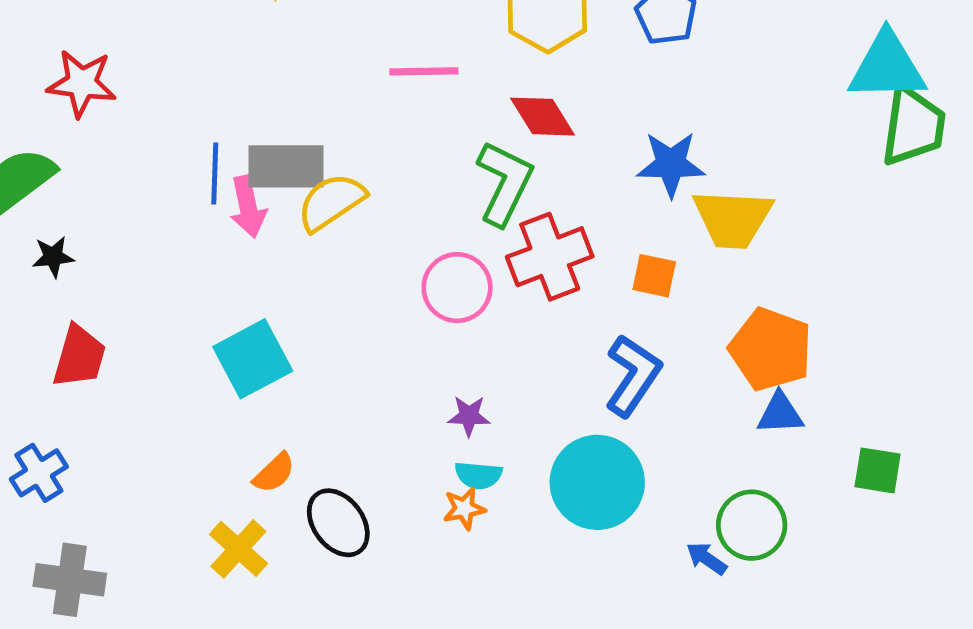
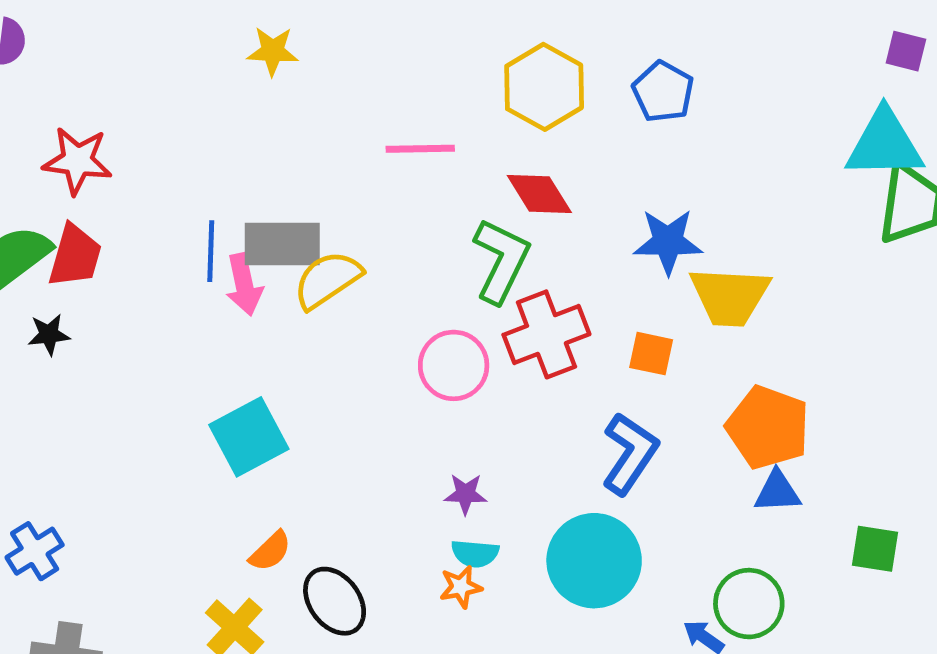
red trapezoid: (79, 356) -> (75, 256), moved

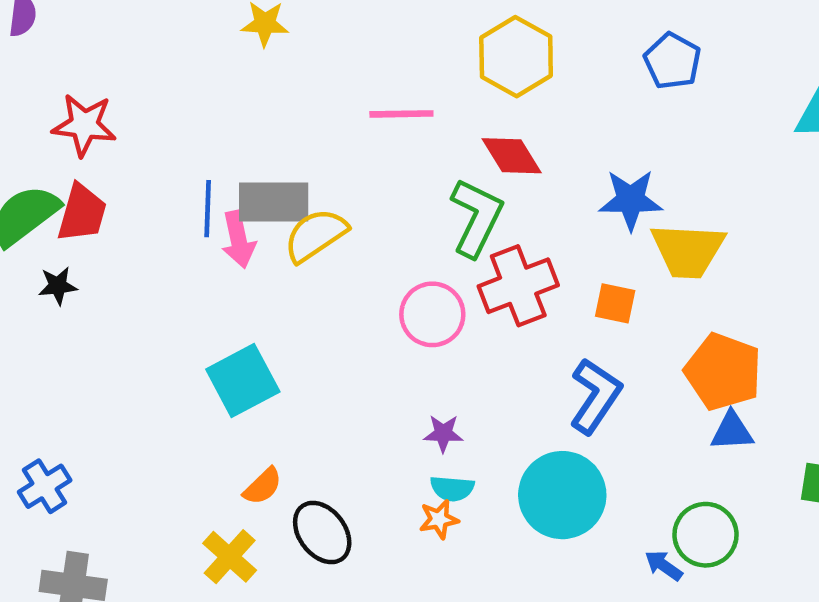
blue pentagon: (663, 92) -> (672, 61), moved

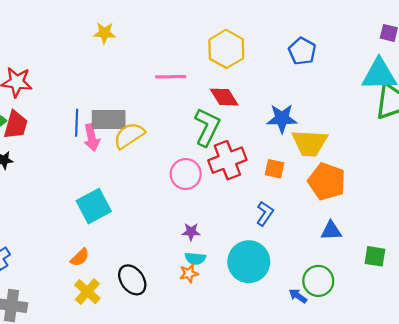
orange pentagon: (723, 372) -> (327, 182), moved
blue L-shape: (595, 396) -> (265, 214), size x0.7
orange semicircle: (263, 486) -> (80, 257), moved

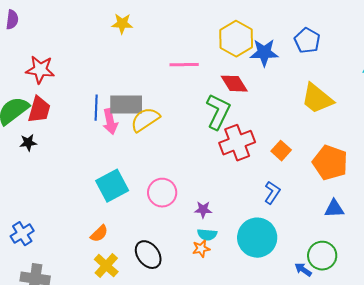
blue star: (282, 118) -> (264, 53), moved
yellow trapezoid: (310, 143) -> (317, 99), moved, turned 36
orange square: (274, 169) -> (281, 151), turned 30
pink circle: (186, 174) -> (162, 193), moved

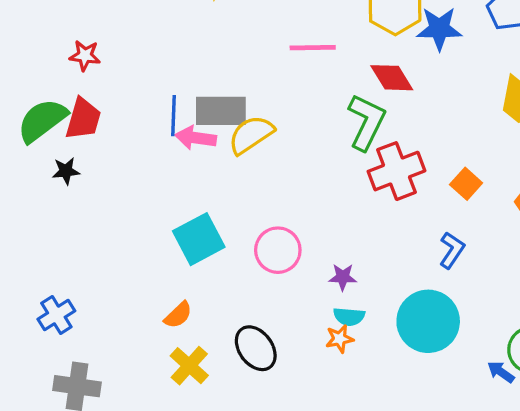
red star: (40, 70) -> (85, 56), size x0.7
pink arrow: (110, 122) -> (196, 138), turned 110

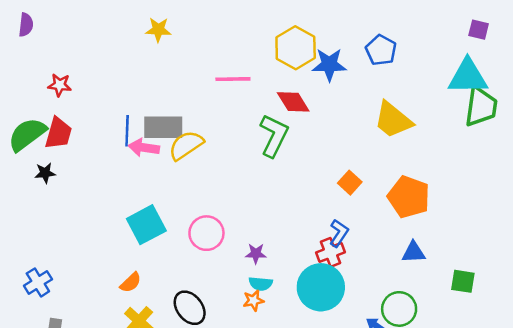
red cross: (397, 171) -> (330, 252), moved, size x0.7

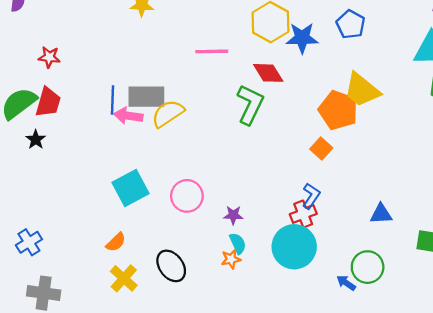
black star: (45, 173) -> (36, 140), turned -30
orange pentagon: (409, 197) -> (338, 110), moved
cyan semicircle: (261, 284) -> (238, 243), turned -120

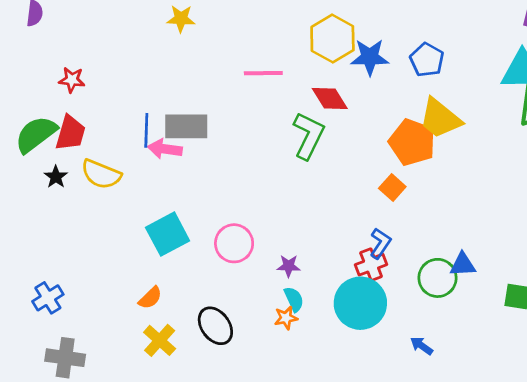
blue pentagon: (351, 24) -> (427, 60), moved
yellow semicircle: (168, 114) -> (101, 174), moved, turned -124
green circle: (368, 267) -> (438, 278), moved

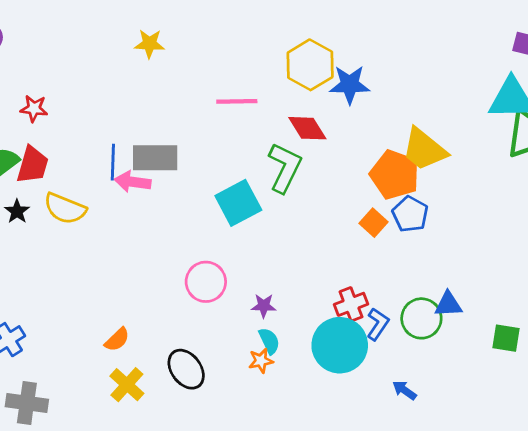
blue pentagon: (427, 60) -> (410, 214), moved
cyan square: (168, 234) -> (238, 203), moved
blue L-shape: (380, 243) -> (378, 324), moved

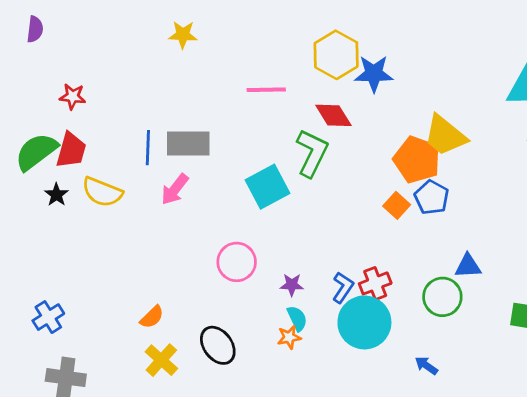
pink arrow: (133, 182) -> (175, 189), moved, turned -60
blue triangle: (448, 304) -> (468, 266), moved
blue L-shape: (378, 324) -> (343, 287), moved

